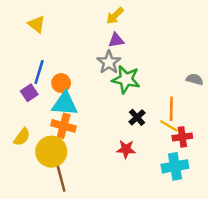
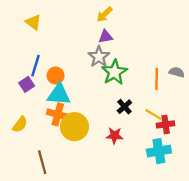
green star: (126, 79) -> (114, 72), turned 30
orange line: (171, 109) -> (157, 79), moved
yellow circle: (51, 152) -> (74, 127), moved
brown line: (61, 179) -> (42, 162), moved

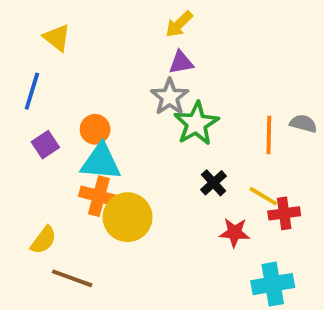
blue line: (36, 66) -> (32, 91), moved
yellow semicircle: (20, 124) -> (43, 240), moved
red star: (114, 136) -> (235, 232), moved
cyan cross: (159, 151) -> (273, 284), moved
brown line: (42, 162) -> (72, 278), turned -55

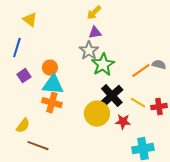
orange line: (269, 135) -> (141, 71), turned 54
black cross: (213, 183) -> (112, 96), size x1.6
red cross: (284, 213) -> (159, 107), moved
yellow circle: (128, 217) -> (97, 114), moved

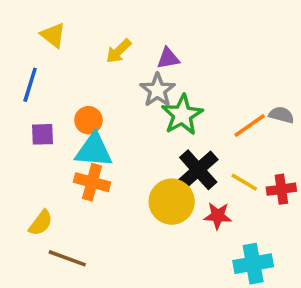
yellow arrow: (94, 13) -> (119, 51), moved
purple square: (24, 76) -> (42, 134), turned 32

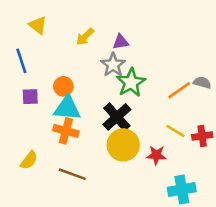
blue line: (30, 85) -> (21, 61), turned -35
black cross: (198, 170) -> (117, 117), moved
brown line: (67, 258) -> (72, 174), moved

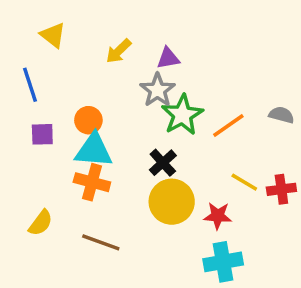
orange line: (179, 90) -> (228, 125), moved
black cross: (117, 117) -> (163, 163), size x0.7
cyan cross: (182, 189) -> (223, 262), moved

